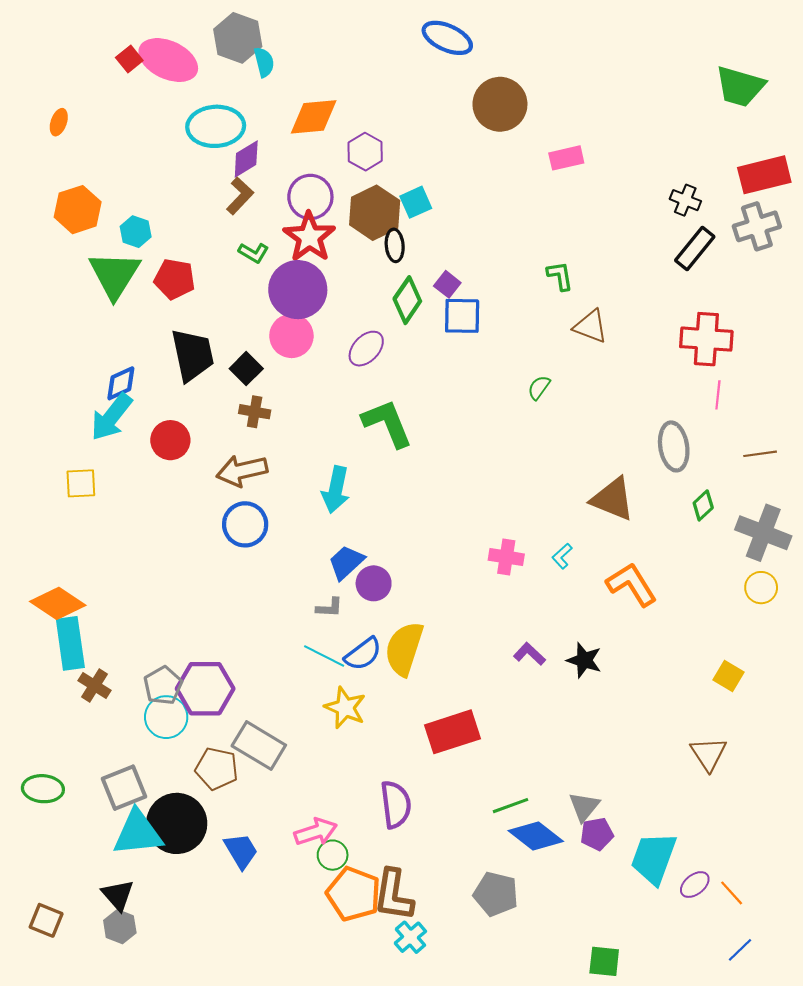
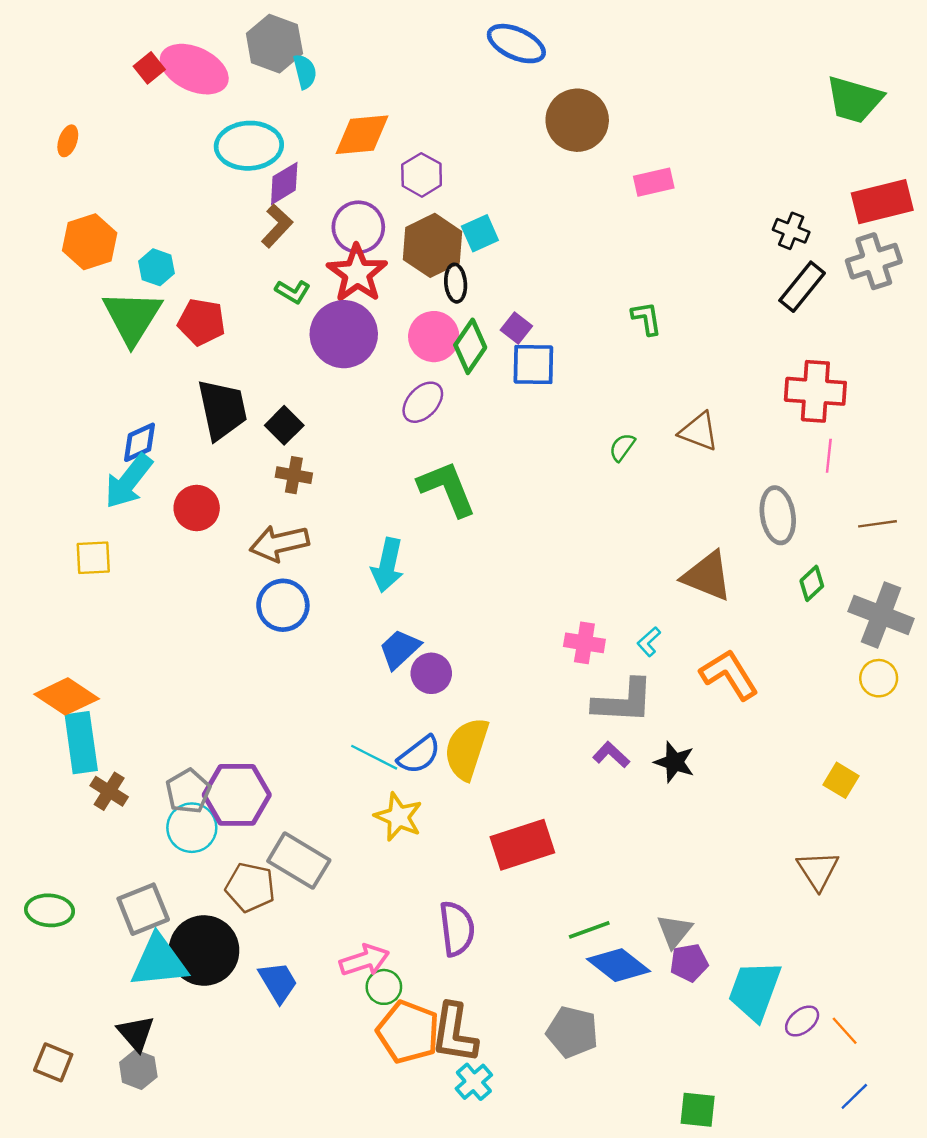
brown triangle: (591, 326) -> (699, 431), moved
pink circle: (291, 336) -> (434, 337), moved
gray L-shape: (329, 608) -> (623, 701), moved, size x2.0

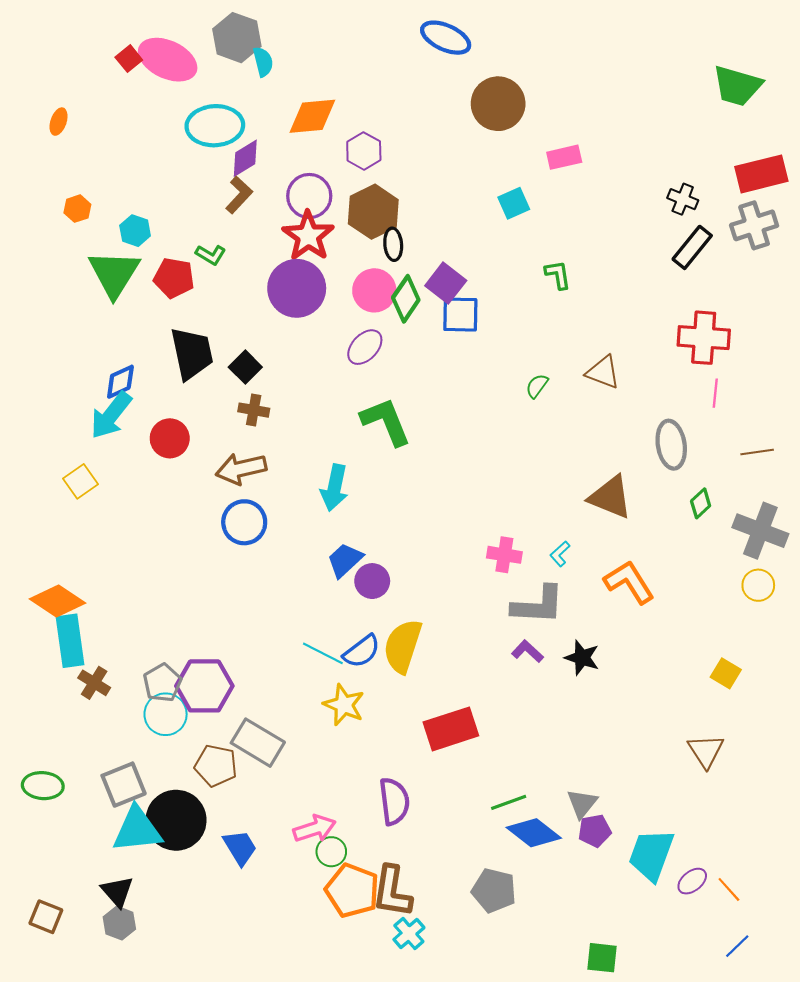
cyan square: (480, 233) -> (514, 203), moved
orange hexagon: (90, 242) -> (77, 209), size x0.6
green L-shape: (293, 292) -> (211, 255), moved
purple square: (516, 328) -> (446, 283), size x1.5
yellow square: (93, 558) -> (81, 481), turned -32

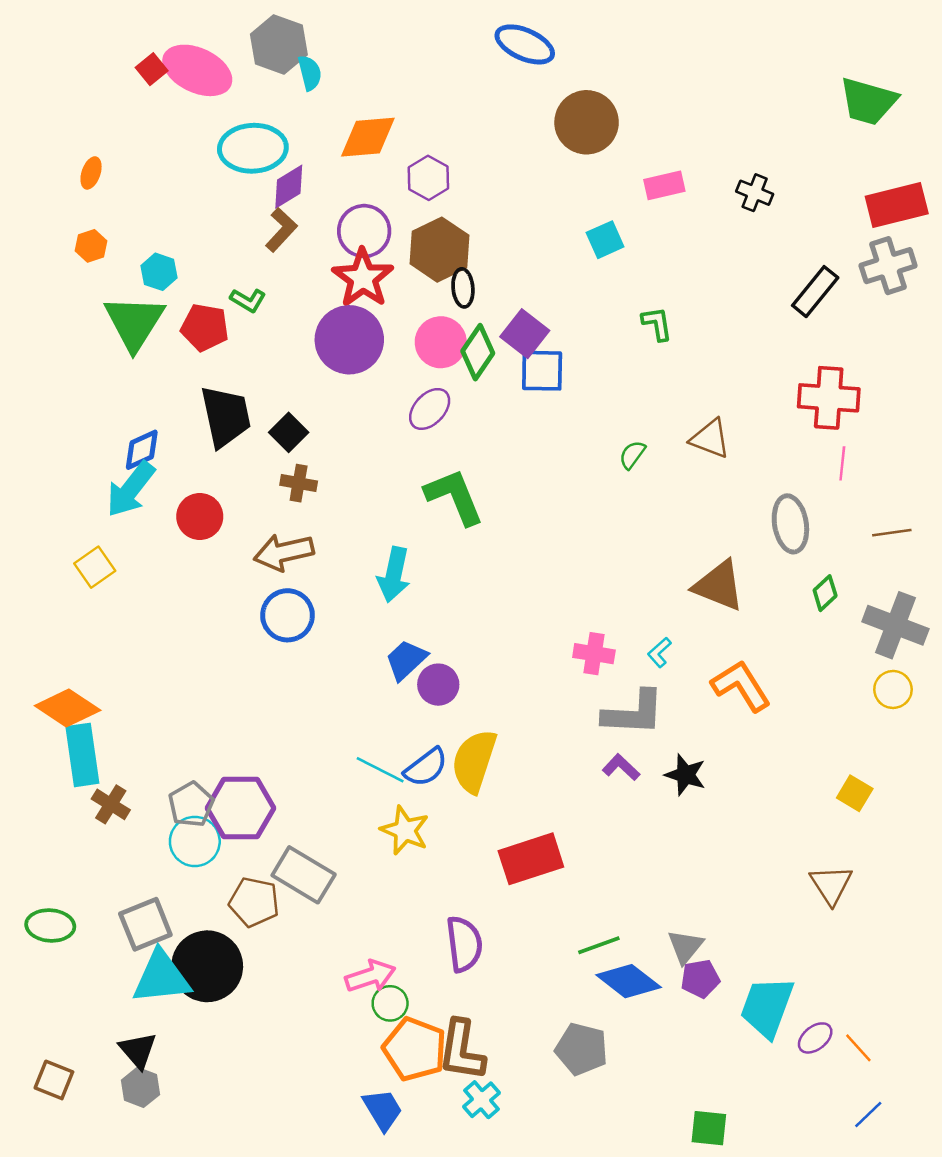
orange ellipse: (59, 122) -> (91, 173), moved
black cross: (683, 199) -> (755, 193), moved
blue trapezoid: (240, 847) -> (383, 1110), moved

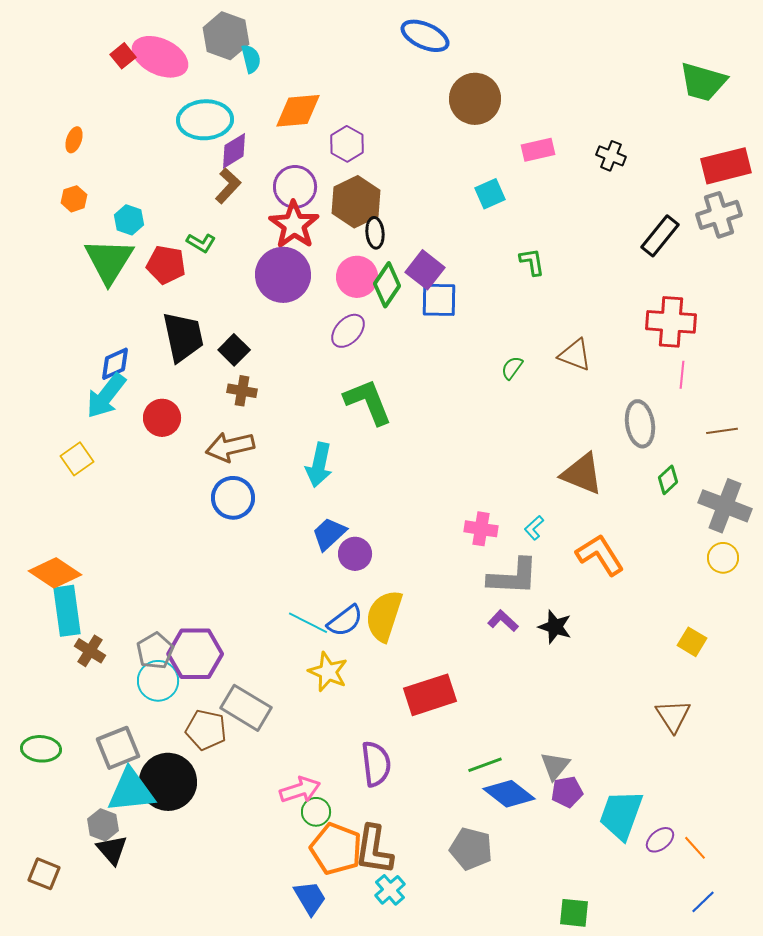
gray hexagon: (140, 1087) -> (103, 825), moved

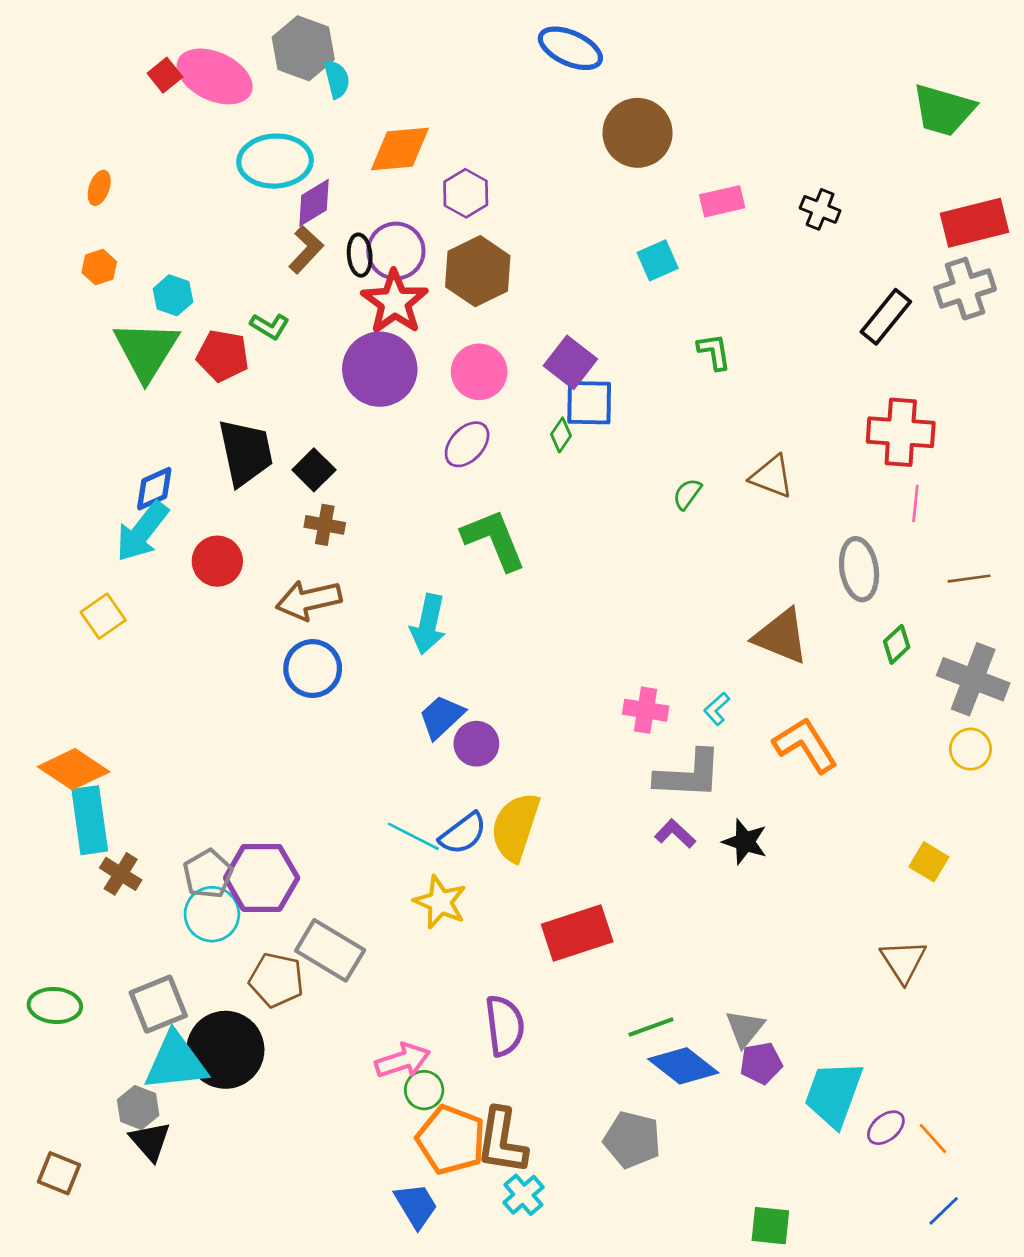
black ellipse: (375, 233) -> (360, 255), moved
green diamond: (387, 285) -> (561, 435), moved, size x0.6

